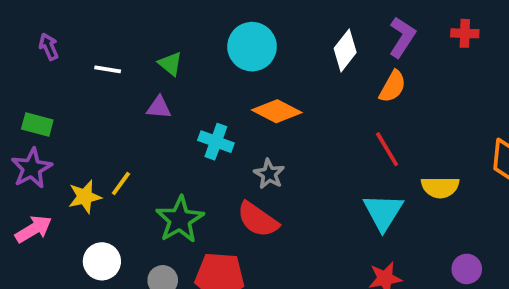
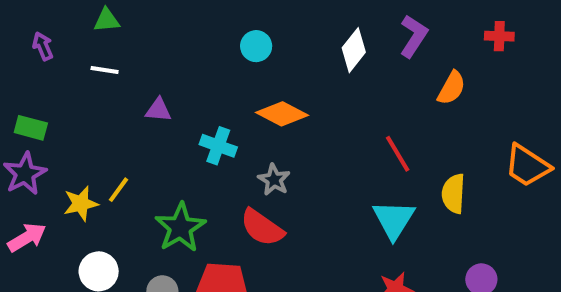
red cross: (465, 33) -> (499, 36), moved
cyan circle: (252, 47) -> (256, 46), size x0.6
green triangle: (170, 64) -> (107, 20), moved, turned -44
orange semicircle: (393, 87) -> (451, 88), moved
yellow semicircle: (440, 187) -> (453, 194), turned 93

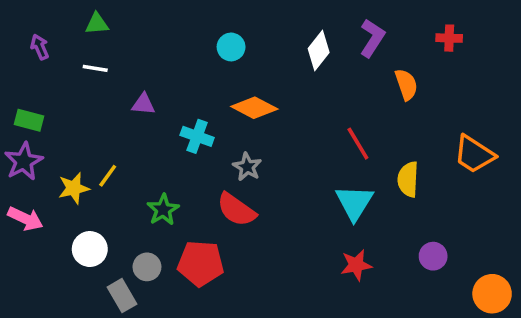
orange semicircle: (451, 88) -> (406, 85), turned -48
green star: (180, 228) -> (163, 210), size x0.7
pink arrow: (27, 237) -> (25, 219), turned 56

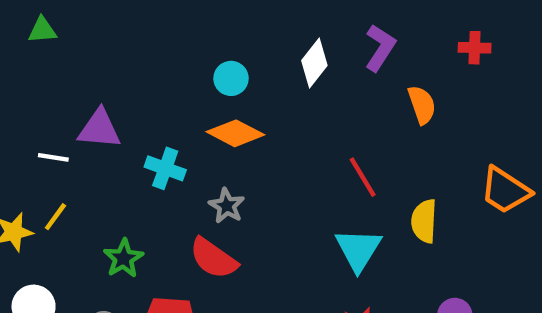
cyan circle: (231, 47) -> (231, 78), moved
white line: (95, 68) -> (53, 157), moved
purple triangle: (143, 104) -> (99, 129), size x1.5

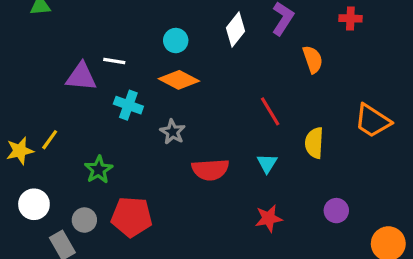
white line: (53, 157) -> (114, 61), moved
cyan triangle: (358, 250) -> (267, 163), size x0.6
red semicircle: (213, 258) -> (210, 170), moved, turned -39

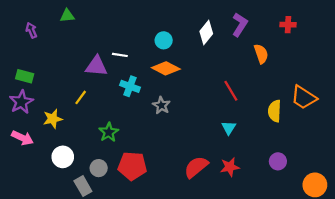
yellow line: (50, 140) -> (81, 97), moved
yellow semicircle: (314, 143) -> (275, 111), moved
red semicircle: (210, 170) -> (196, 167), moved, turned 145

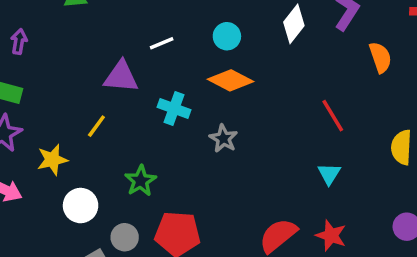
purple arrow: (31, 30) -> (19, 42), moved, turned 32
white line: (120, 55) -> (162, 43), moved, turned -32
white circle: (63, 157) -> (81, 206), moved
red star: (230, 167) -> (331, 235), turned 30

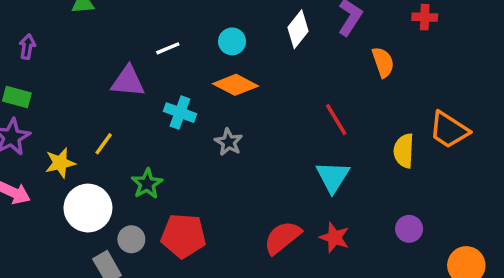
yellow line: (96, 126) -> (104, 144), moved
cyan triangle: (329, 174) -> (333, 177), size x1.5
white circle: (81, 206) -> (88, 208), size x1.4

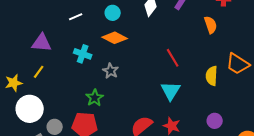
orange semicircle: (383, 62) -> (211, 25), moved
purple triangle: (128, 81) -> (42, 43), moved
green star: (147, 184) -> (95, 98), moved

